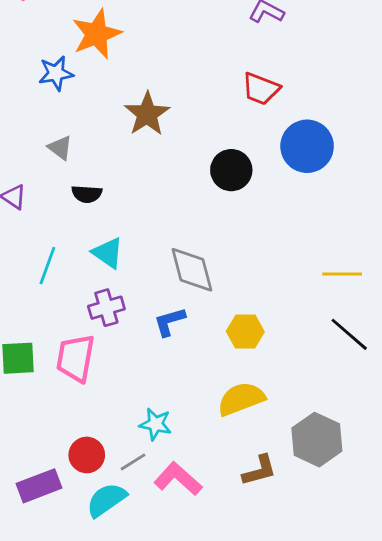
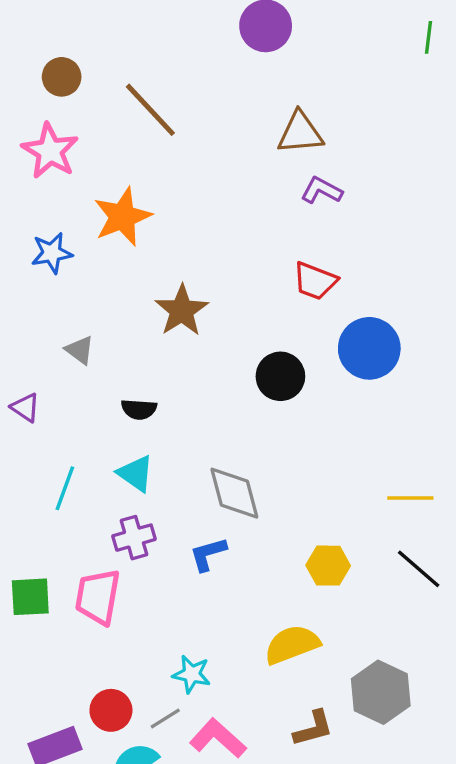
blue star: (56, 73) -> (52, 253), moved
black semicircle: (87, 194) -> (139, 409), moved
yellow hexagon: (245, 331) -> (328, 566), moved

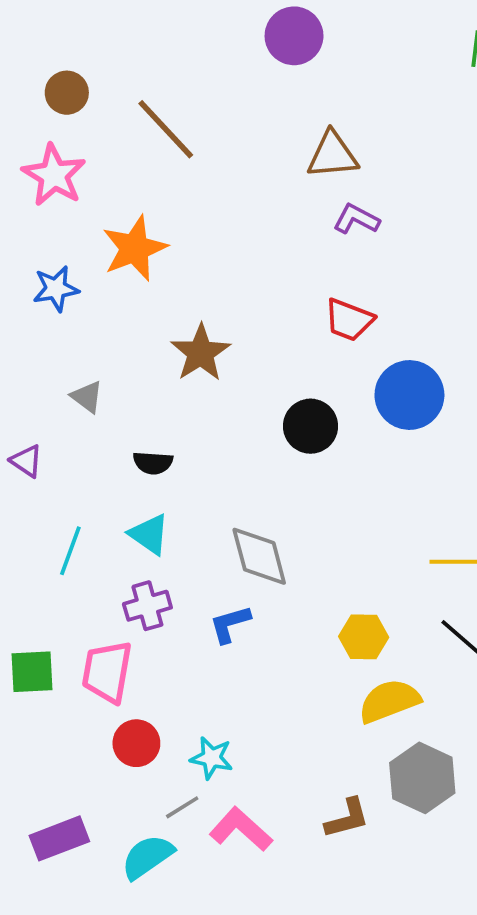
yellow semicircle: (292, 645) -> (389, 701), moved
red circle: (111, 710) -> (136, 743), moved

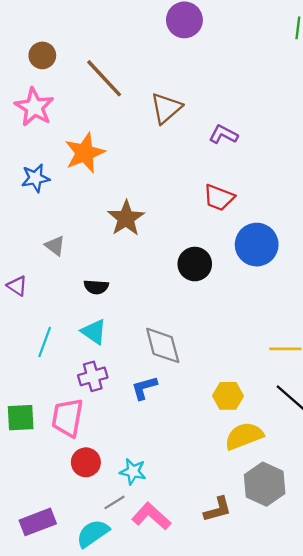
brown triangle: (332, 155) -> (166, 108), moved, turned -36

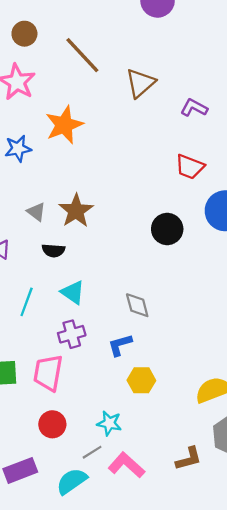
brown star: (126, 218) -> (76, 211), moved
black semicircle: (96, 287) -> (53, 250), moved
gray diamond: (163, 345) -> (137, 305), size x0.7
yellow hexagon: (228, 396) -> (141, 380), moved
red circle: (86, 462) -> (52, 424), moved

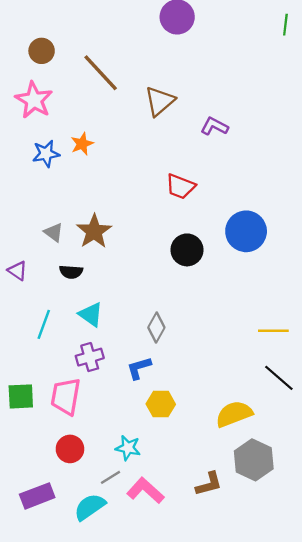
orange star: (64, 125) -> (82, 144), size x0.6
blue star: (18, 149) -> (46, 154), moved
red trapezoid: (190, 167) -> (180, 186), moved
gray diamond: (137, 305) -> (156, 328), turned 44

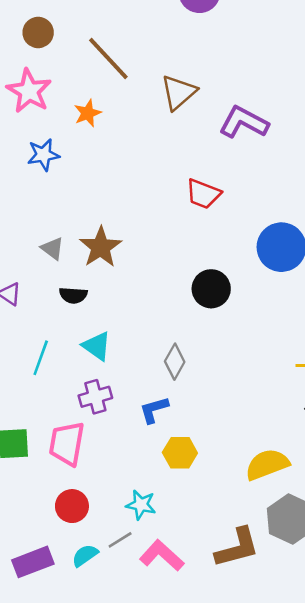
purple L-shape: (214, 126) -> (244, 122), size x1.5
orange star: (82, 144) -> (88, 113), moved
black circle: (187, 250) -> (211, 289), moved
brown L-shape: (209, 484) -> (237, 548), size x1.4
cyan semicircle: (90, 507) -> (85, 555), moved, size x0.7

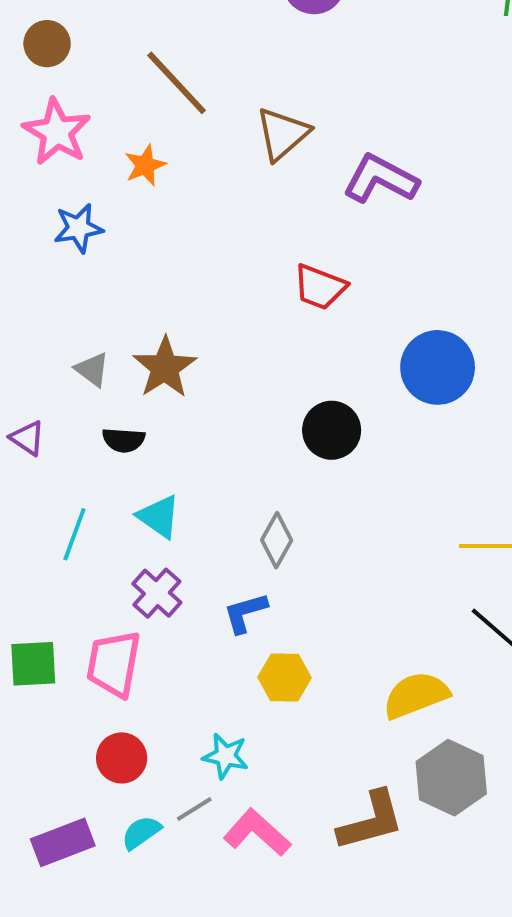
brown circle: (38, 32) -> (47, 44), moved
purple cross: (95, 397) -> (157, 593), turned -32

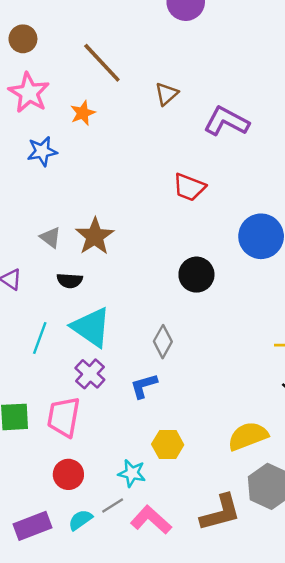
brown triangle: (283, 134) -> (167, 94), size x0.7
cyan triangle: (159, 517) -> (91, 327), size x1.5
yellow hexagon: (284, 678) -> (168, 444), moved

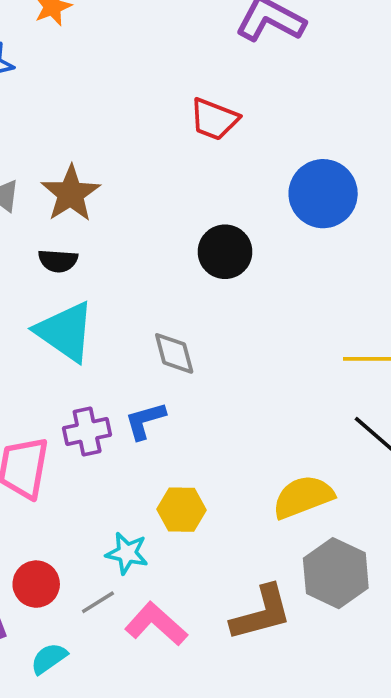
black semicircle: (70, 281) -> (58, 261), moved
gray diamond: (163, 342) -> (174, 353), turned -44
purple cross: (90, 374) -> (87, 432), moved, turned 36
red circle: (68, 474) -> (36, 584), moved
cyan semicircle: (80, 520) -> (49, 658), moved

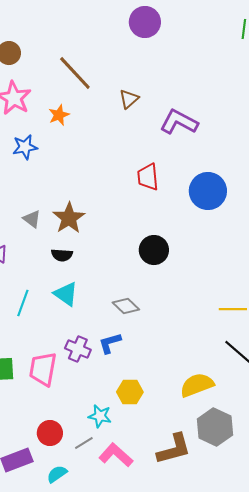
red trapezoid: (214, 119) -> (148, 177), turned 64
blue circle: (323, 194) -> (208, 191), moved
cyan triangle: (65, 332) -> (66, 294), size x0.7
gray diamond: (174, 353) -> (126, 306), turned -32
purple cross: (87, 432) -> (78, 349), turned 35

